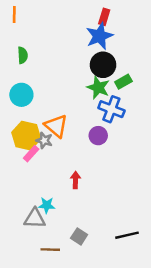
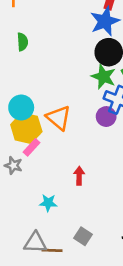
cyan circle: (21, 95) -> (21, 108), moved
purple circle: (98, 136) -> (106, 117), moved
gray star: (44, 140) -> (13, 165), moved
gray triangle: (35, 218) -> (35, 243), moved

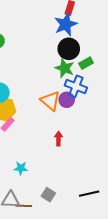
orange triangle: (59, 118) -> (50, 101), moved
red arrow: (79, 176) -> (59, 139), moved

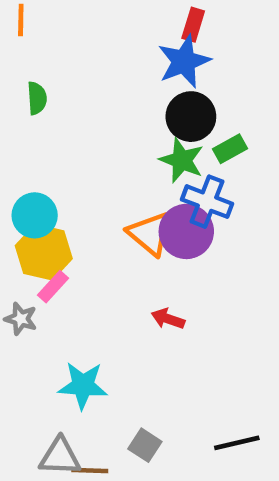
purple circle: (67, 100) -> (186, 231), size x1.5
red arrow: (59, 139) -> (168, 319), turned -72
cyan star: (21, 168) -> (83, 385), size x1.5

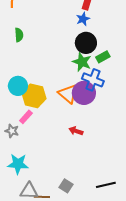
blue star: (184, 61) -> (83, 19), size x0.6
yellow hexagon: (44, 252) -> (34, 96), moved
cyan star: (83, 385) -> (18, 164), moved

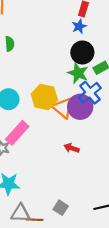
blue cross: (93, 80) -> (90, 93), turned 30
yellow hexagon: (34, 96) -> (44, 97), moved
pink rectangle: (26, 117) -> (17, 133), size x1.6

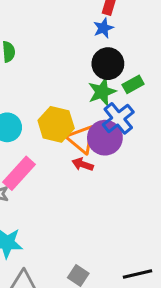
green star: (78, 73) -> (102, 92), turned 30
red arrow: (72, 148) -> (83, 164), moved

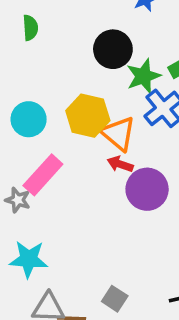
black circle: (108, 64) -> (113, 49), moved
purple circle: (105, 138) -> (147, 189), moved

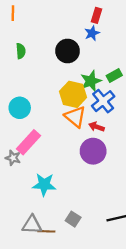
black circle: (113, 49) -> (68, 51), moved
yellow hexagon: (88, 116) -> (73, 94), moved
red arrow: (120, 164) -> (96, 127), moved
cyan star: (29, 259) -> (44, 185), moved

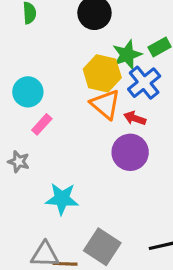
pink rectangle: (29, 142) -> (42, 124), moved, size x0.6
gray square: (73, 219) -> (102, 247), size x1.6

